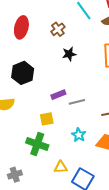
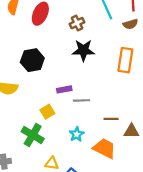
black star: (69, 54) -> (83, 50), size x1.5
yellow square: (47, 119) -> (47, 112), turned -32

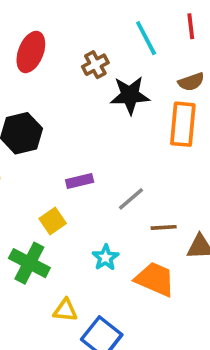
brown semicircle: (130, 24) -> (191, 82), moved
black star: (83, 50) -> (130, 95), moved
gray line: (81, 100) -> (131, 199), moved, turned -35

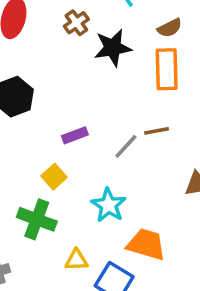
brown line: (164, 227) -> (157, 131), moved
cyan star: (105, 258) -> (109, 205), size x1.4
orange trapezoid: (155, 279) -> (146, 244), moved

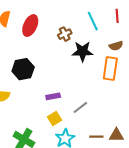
brown line: (157, 131) -> (96, 137), moved
yellow square: (54, 177) -> (55, 119), moved

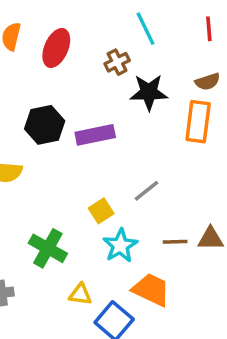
cyan line: (93, 21) -> (145, 29), moved
purple rectangle: (53, 96) -> (95, 135), moved, size x1.5

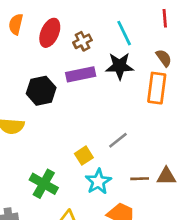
cyan line: (145, 29) -> (124, 33), moved
brown cross: (117, 62) -> (82, 41), moved
brown semicircle: (208, 82) -> (164, 58), turned -108
purple rectangle: (95, 135) -> (81, 74), moved

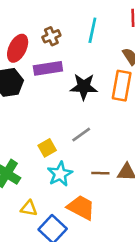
red ellipse: (50, 33) -> (18, 48), moved
cyan line: (124, 33) -> (92, 30), turned 35
black star: (120, 66) -> (84, 87), moved

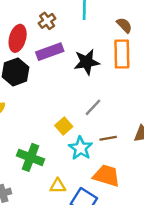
brown line: (100, 173) -> (108, 138), moved

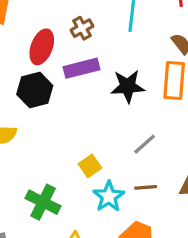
gray line: (93, 107) -> (145, 144), moved

